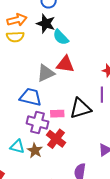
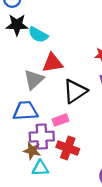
black triangle: (80, 108) -> (75, 91), moved
cyan triangle: (17, 147) -> (40, 168), moved
brown star: (35, 150) -> (32, 151), moved

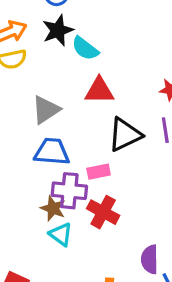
black star: (17, 25) -> (58, 30), turned -30
gray triangle: (34, 79) -> (46, 110), moved
cyan triangle: (40, 168) -> (61, 234), turned 30

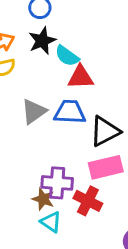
red triangle: (99, 91) -> (80, 77), moved
blue trapezoid: (52, 152) -> (70, 112), moved
pink rectangle: (99, 172) -> (106, 167), moved, size x1.6

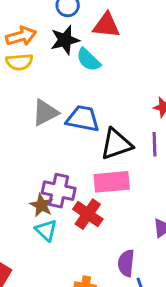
red triangle: (80, 77) -> (106, 25), moved

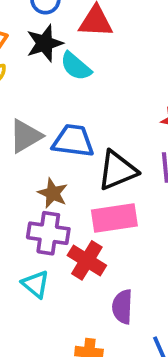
brown star: (42, 205) -> (53, 193), moved
purple semicircle: (126, 263) -> (122, 307), moved

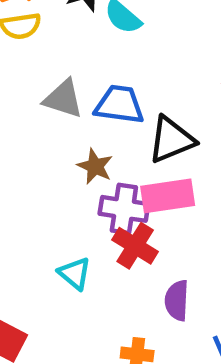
gray triangle: (26, 136) -> (63, 99), turned 48
purple cross: (48, 233) -> (124, 209), moved

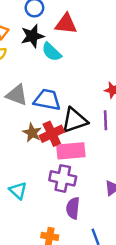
purple cross: (124, 209) -> (63, 178), moved
red cross: (135, 246) -> (52, 134), moved, turned 30

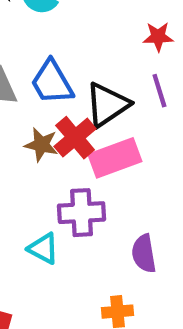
blue trapezoid: (47, 100) -> (52, 82), turned -116
purple cross: (63, 178) -> (82, 213), moved

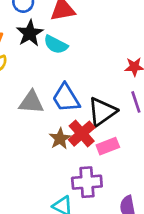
brown star: (41, 145) -> (60, 139), turned 30
pink rectangle: (115, 158) -> (108, 146), size x0.7

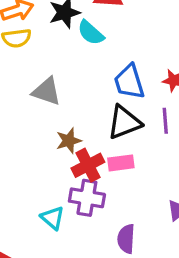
blue trapezoid: (66, 98) -> (129, 82), moved
red cross: (82, 134) -> (88, 165), moved

